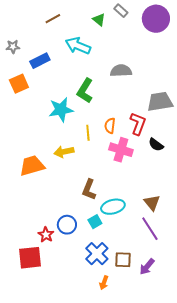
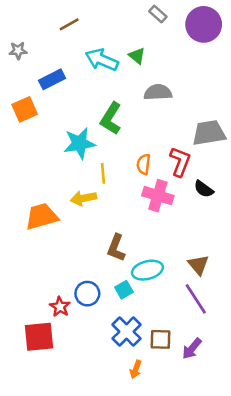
green triangle: (99, 20) -> (137, 56), moved
gray star: (13, 47) -> (18, 51), moved
yellow line: (88, 133) -> (103, 173), moved

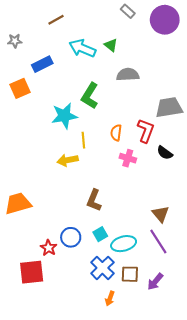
pink cross: (158, 196) -> (128, 158), size x0.7
orange trapezoid: (42, 217) -> (18, 203), moved
cyan ellipse: (147, 270) -> (124, 244), moved

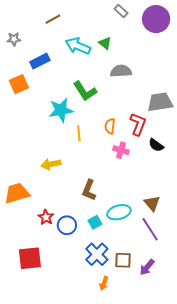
green L-shape: (90, 96) -> (85, 91), turned -65
yellow arrow: (68, 160) -> (51, 164), moved
cyan ellipse: (124, 244) -> (119, 212), moved
red star: (49, 248) -> (46, 217), moved

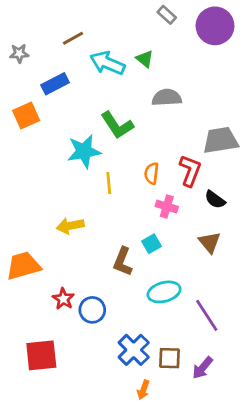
brown line: (53, 19) -> (73, 38), moved
brown triangle: (152, 203) -> (209, 242), moved
cyan square: (95, 222) -> (152, 244), moved

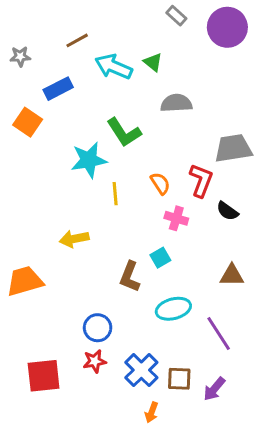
orange square: (26, 115) -> (28, 122), turned -32
orange semicircle: (152, 173) -> (160, 183), turned 140
brown triangle: (209, 242) -> (232, 275), moved, turned -50
red star: (63, 299) -> (95, 361), moved, turned 30

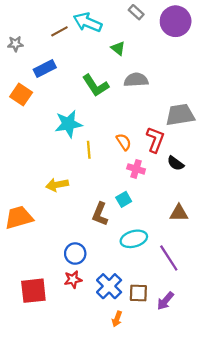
cyan arrow: (114, 67) -> (88, 22), moved
green L-shape: (124, 132) -> (95, 85), moved

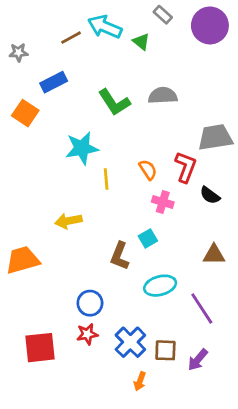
green triangle: (118, 48) -> (141, 42), moved

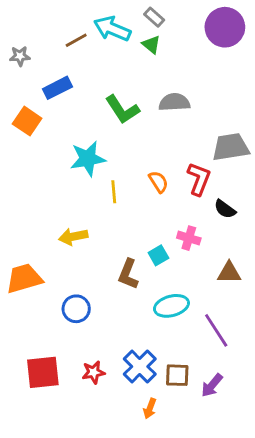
gray rectangle: (163, 15) -> (154, 17), moved
pink cross: (163, 202) -> (189, 238), moved
blue circle: (90, 303) -> (76, 309), moved
red star: (87, 334) -> (93, 372), moved

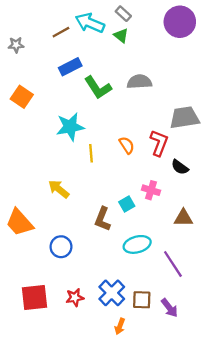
blue rectangle: (57, 88) -> (70, 67), moved
yellow arrow: (73, 237) -> (59, 189), turned 50
orange trapezoid: (24, 278) -> (19, 222), turned -116
purple arrow: (212, 385) -> (169, 308), turned -78

